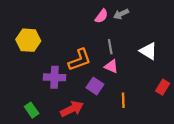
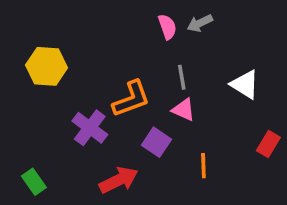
pink semicircle: (101, 16) -> (167, 27), turned -56
purple cross: (54, 77) -> (90, 128), turned 35
green rectangle: (32, 110) -> (34, 182), moved

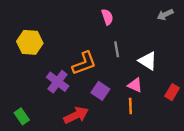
gray arrow: (200, 23) -> (165, 15), moved
white triangle: (245, 84) -> (148, 61), moved
pink triangle: (184, 110) -> (135, 85), moved

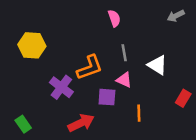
pink triangle: (135, 85) -> (124, 80), moved
purple square: (100, 91) -> (107, 97), turned -30

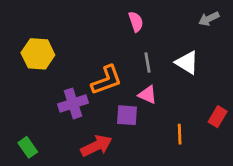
white triangle: (157, 65) -> (187, 63), moved
purple cross: (61, 87) -> (73, 103), turned 35
orange line: (139, 113) -> (180, 134), moved

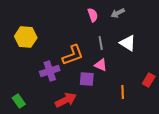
gray arrow: (209, 19) -> (118, 13), moved

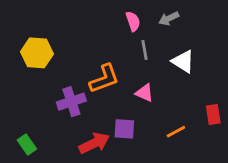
gray line: (101, 43) -> (144, 50), moved
purple square: (87, 79) -> (124, 129), moved
red rectangle: (149, 80) -> (213, 114), turned -40
orange line: (123, 92) -> (176, 132), turned 64

